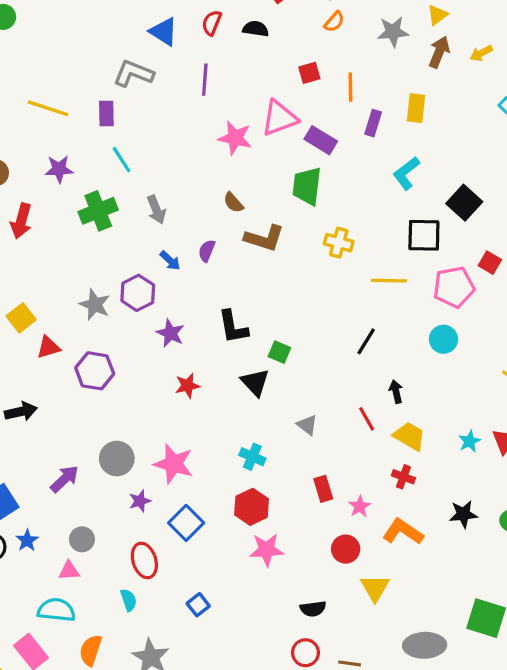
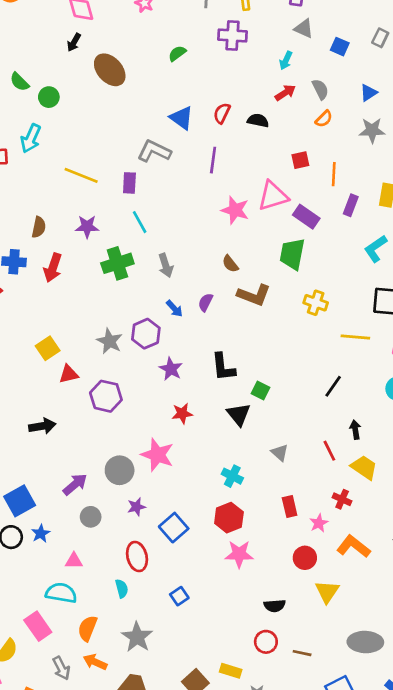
pink star: (174, 464) -> (157, 455), moved
red cross: (403, 477) -> (342, 499), moved
gray circle: (82, 539) -> (91, 517), moved

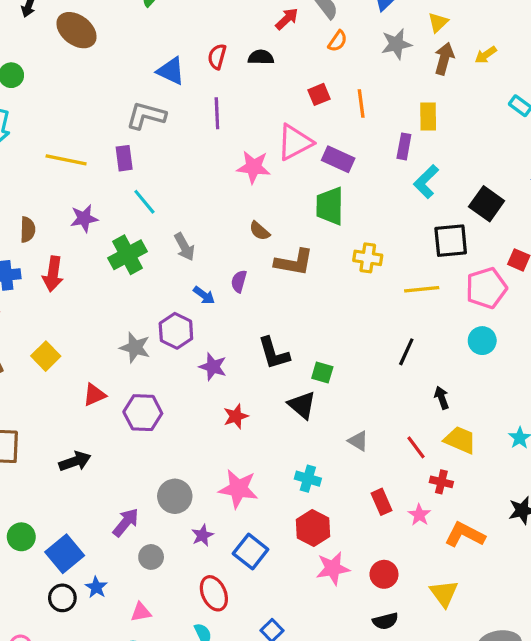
purple rectangle: (351, 205) -> (404, 146), moved
yellow square: (48, 348) -> (46, 356), moved
red line: (329, 451) -> (416, 447), moved
pink star: (157, 455) -> (238, 489), moved
red circle: (305, 558) -> (384, 574), moved

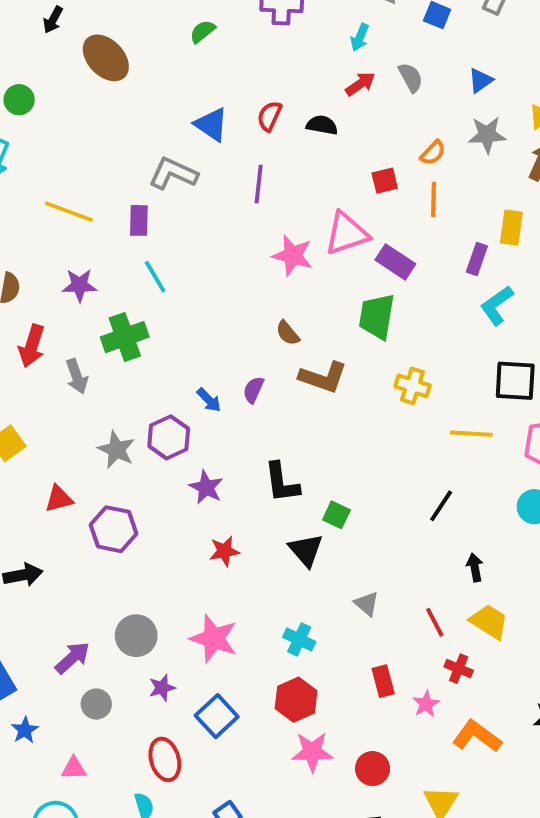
orange semicircle: (338, 41) -> (433, 153), moved
gray arrow: (184, 247) -> (77, 376), moved

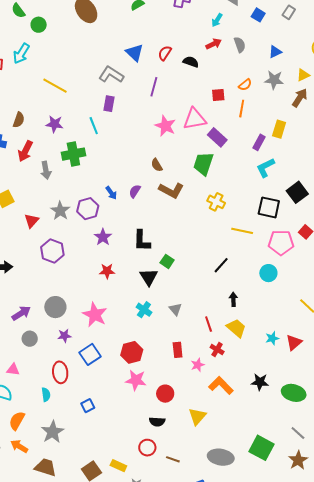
purple rectangle: (139, 220) -> (109, 104), moved
red triangle: (59, 499) -> (31, 221), moved, turned -42
cyan cross: (299, 639) -> (144, 310), moved

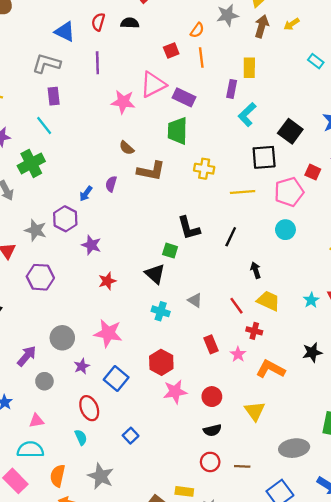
blue arrow: (111, 193) -> (86, 194), turned 88
black L-shape: (142, 241) -> (189, 228), moved

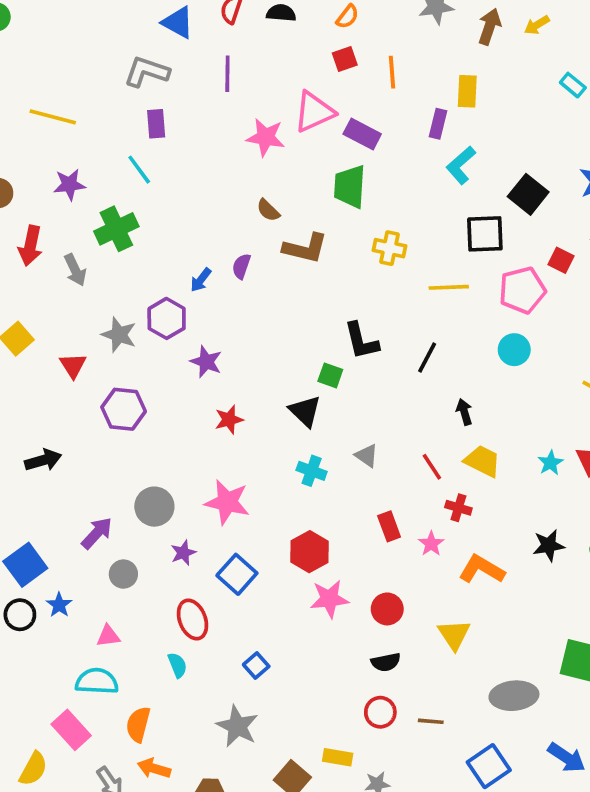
orange semicircle: (197, 30) -> (347, 17), moved
gray star: (101, 476) -> (237, 726), moved

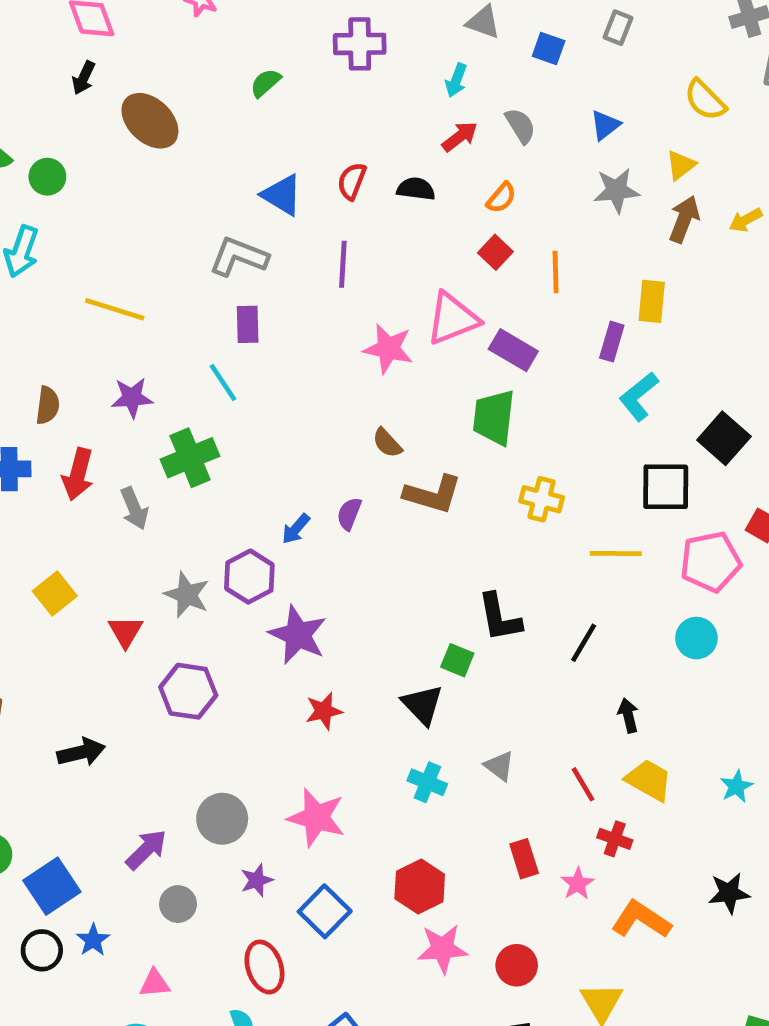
red square: (345, 59) -> (495, 252), turned -30
purple star: (206, 362) -> (298, 635), size x1.4

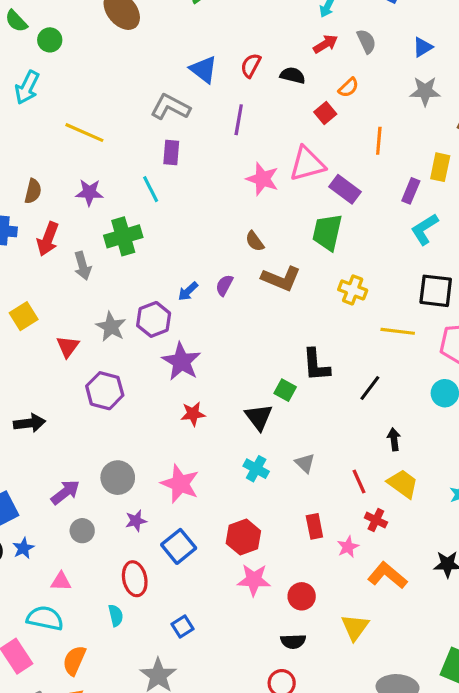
red square: (495, 252) -> (325, 113), moved

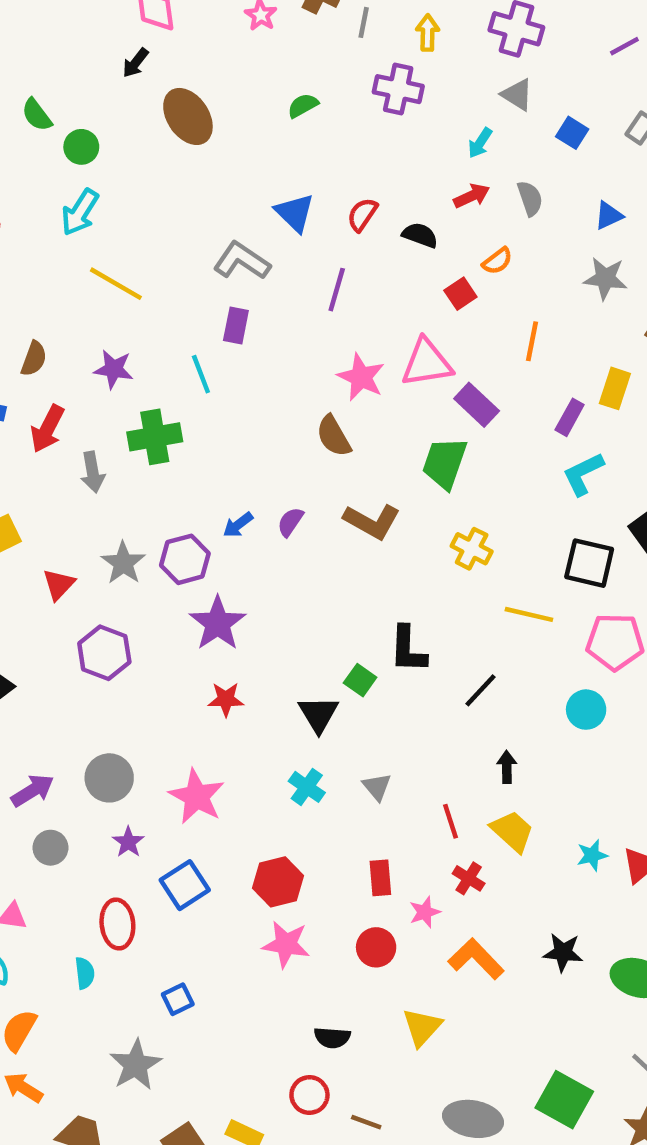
cyan arrow: (27, 87) -> (80, 212), moved
brown semicircle: (255, 241) -> (334, 436), moved, size x1.4
purple star: (136, 521) -> (128, 842), turned -30
red circle: (302, 596) -> (376, 947), moved

